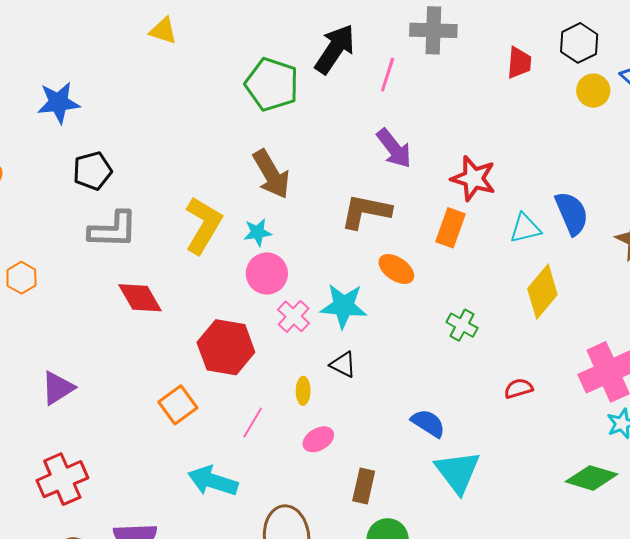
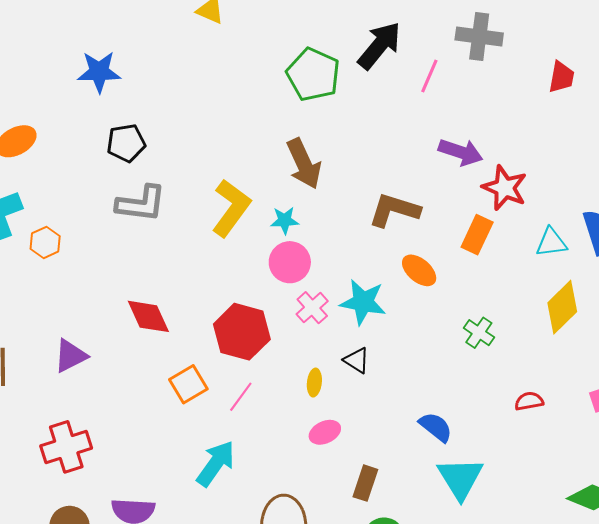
purple arrow: (394, 148) -> (461, 152), moved, turned -39
red diamond: (140, 298) -> (148, 316), moved
pink line: (253, 422) -> (241, 397), moved
cyan arrow: (213, 481) -> (216, 464), turned 102

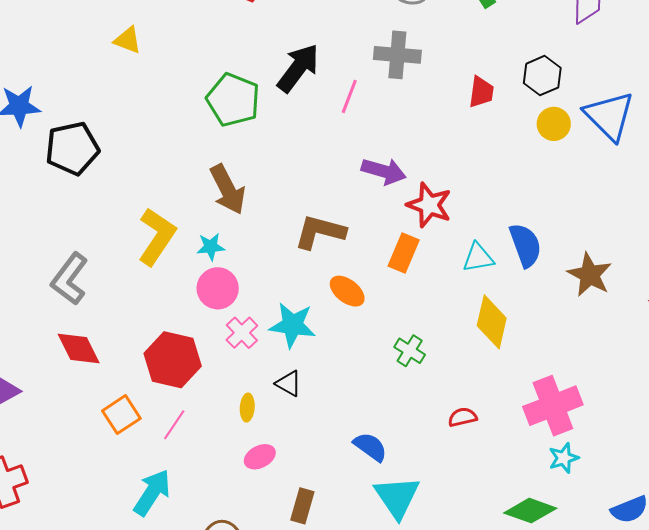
black pentagon: (126, 143) -> (72, 148), moved, size x1.4
gray L-shape: (141, 204) -> (70, 279), moved, turned 122
yellow diamond: (562, 307) -> (492, 322), turned -30

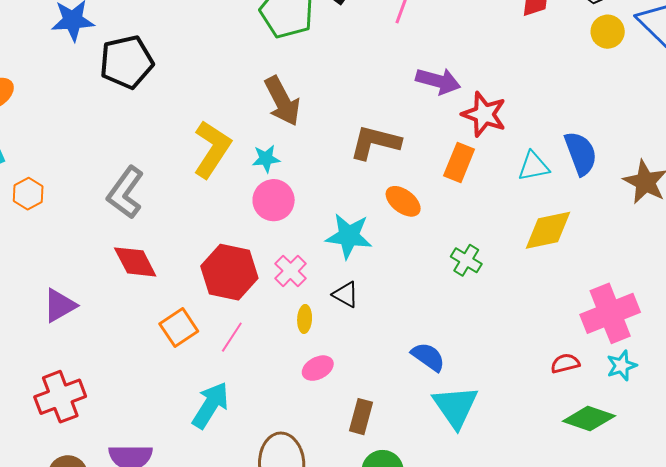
yellow diamond: (492, 322) -> (548, 230), turned 66
pink cross: (242, 333) -> (291, 271), moved
red semicircle: (462, 417) -> (565, 363), moved

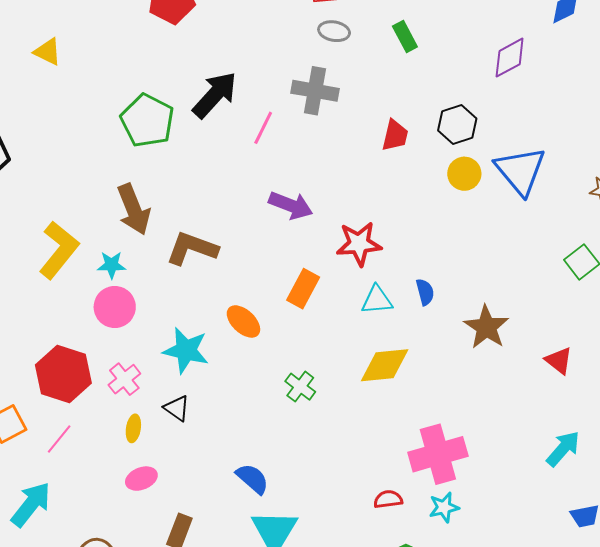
red star: (484, 114) -> (359, 244), moved, turned -30
brown L-shape: (375, 142) -> (192, 248), moved
blue semicircle: (581, 153) -> (425, 292), size x0.6

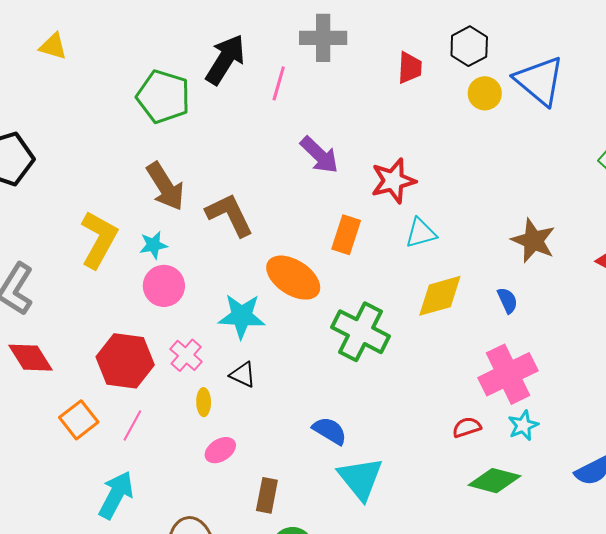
purple arrow: (291, 205) -> (319, 155), turned 33
brown L-shape: (192, 248) -> (230, 215), turned 54
blue semicircle: (425, 292) -> (507, 300), moved
orange ellipse: (243, 321) -> (293, 278), size x1.5
green cross: (300, 387) -> (361, 332), size x1.8

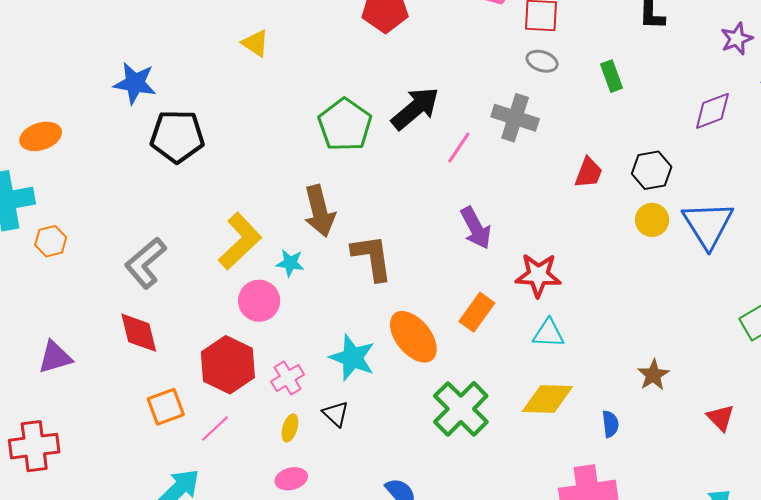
brown star: (533, 241) -> (653, 375), size x0.7
pink circle: (164, 286) -> (259, 301), moved

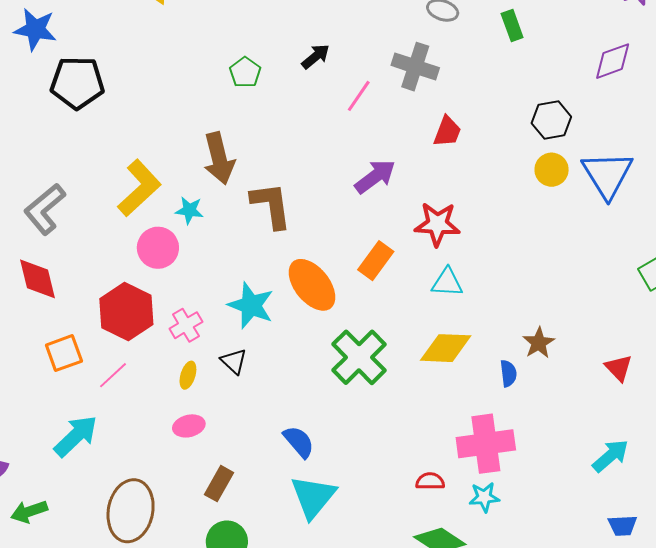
black arrow: (415, 108) -> (316, 56), size x0.6
green pentagon: (345, 125) -> (245, 72), size x0.6
red trapezoid: (589, 173) -> (447, 132), moved
purple arrow: (476, 228) -> (375, 177), turned -99
brown star: (653, 375) -> (539, 343), moved

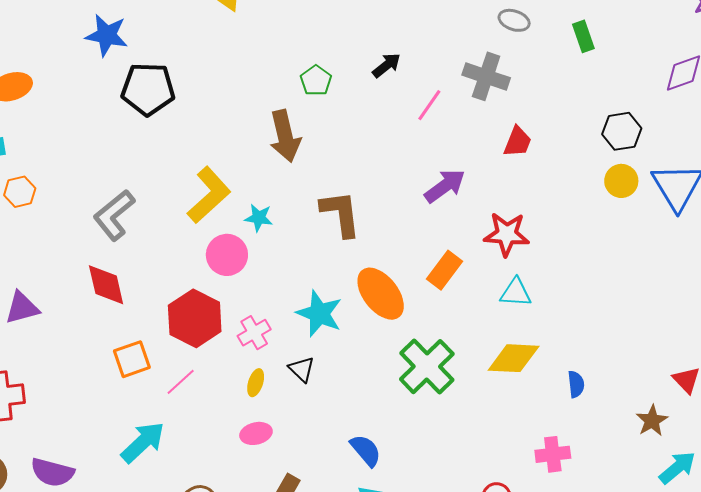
brown arrow: (219, 158) -> (285, 136), moved
brown star: (539, 343) -> (652, 421), moved
pink cross: (486, 444) -> (553, 454), size x0.6

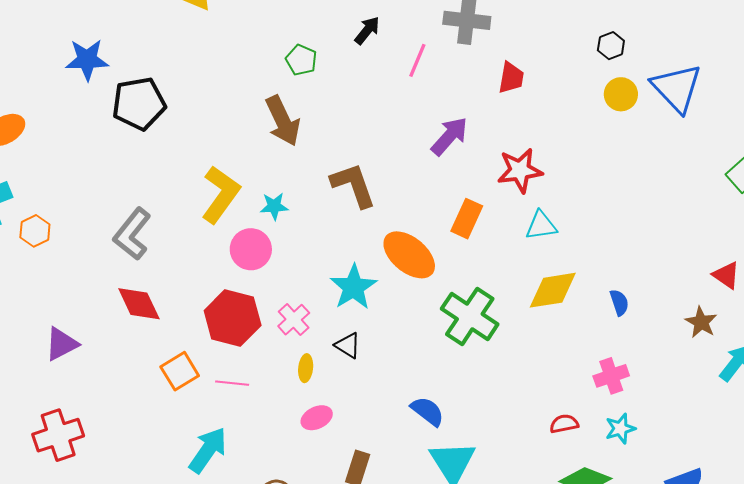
black hexagon: (622, 131) -> (611, 46), size x0.7
cyan star: (319, 313) -> (353, 287), turned 30
pink line: (181, 382) -> (232, 383), turned 60

